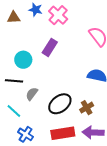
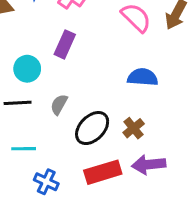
gray semicircle: (32, 94) -> (59, 105), moved
cyan line: (14, 111) -> (24, 149), turned -35

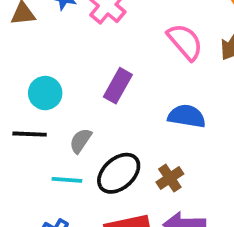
purple rectangle: (65, 44) -> (118, 86), moved
cyan line: (24, 149) -> (67, 180), moved

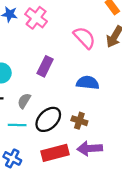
brown cross: (170, 178) -> (79, 121), turned -35

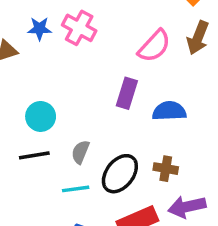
pink semicircle: (84, 38) -> (154, 46), turned 95
purple rectangle: (45, 66) -> (127, 93), moved

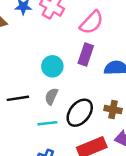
pink semicircle: (154, 46) -> (92, 22), moved
cyan circle: (41, 116) -> (52, 66), moved

